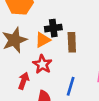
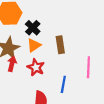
black cross: (53, 28) -> (33, 28), moved, turned -32
red arrow: (24, 81) -> (12, 64), moved

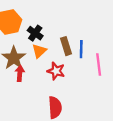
red star: (36, 67) -> (56, 71), moved
blue line: (63, 84) -> (81, 49), moved

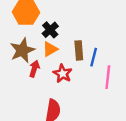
red arrow: (20, 73) -> (34, 69), moved

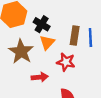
brown rectangle: (79, 50) -> (75, 35), turned 30
red arrow: (34, 69) -> (40, 77), moved, turned 84

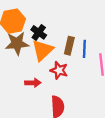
orange triangle: (47, 42) -> (43, 50), size x1.5
brown star: (21, 52) -> (17, 43), moved, turned 30

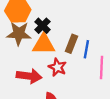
orange triangle: (43, 50) -> (44, 44), turned 35
red arrow: (33, 83) -> (29, 76), size x1.5

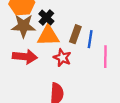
red arrow: (29, 76) -> (25, 57), moved

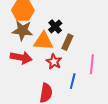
black cross: (46, 17) -> (55, 27), moved
blue line: (90, 39) -> (73, 81), moved

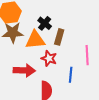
red arrow: (21, 58) -> (24, 70), moved

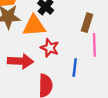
brown rectangle: (59, 37) -> (87, 23), moved

